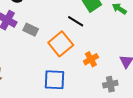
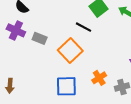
orange cross: (91, 59) -> (99, 78), moved

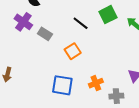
black line: (84, 27) -> (81, 23), moved
orange square: (70, 51) -> (73, 51), size x0.7

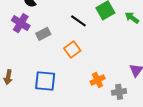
gray rectangle: (45, 34) -> (43, 34), turned -56
blue square: (62, 85) -> (45, 81), moved

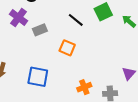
orange square: (72, 50) -> (67, 48), turned -35
orange cross: (98, 80) -> (84, 87), moved

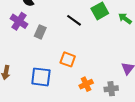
gray rectangle: (40, 30) -> (40, 32), turned -40
orange square: (67, 48) -> (68, 59), moved

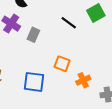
orange cross: (86, 84) -> (83, 80), moved

